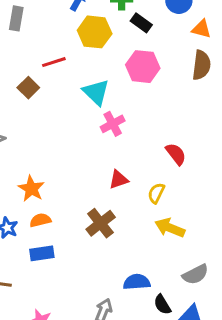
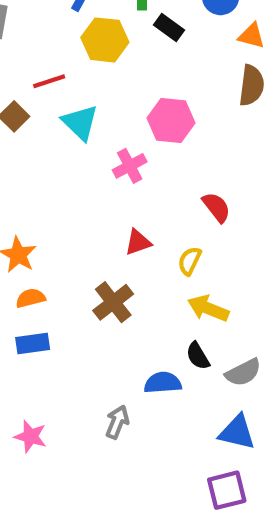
pink hexagon: (143, 67) -> (171, 120), moved
cyan triangle: (96, 92) -> (80, 123), moved
black semicircle: (162, 305) -> (198, 356), moved

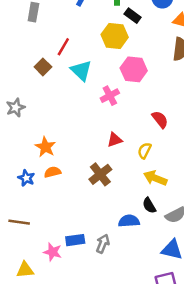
yellow hexagon: (105, 40) -> (115, 36), moved
red line: (49, 81) -> (63, 47), turned -42
blue rectangle: (33, 344) -> (75, 240), moved

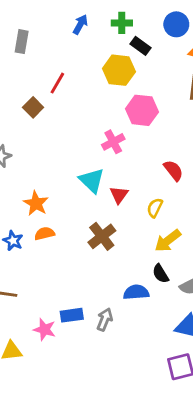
cyan triangle: (81, 71) -> (92, 181), moved
red triangle: (115, 140) -> (119, 195), turned -35
yellow arrow: (155, 178) -> (168, 241), turned -60

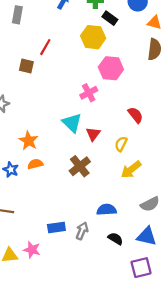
brown square: (33, 107) -> (26, 66), turned -32
black semicircle: (161, 274) -> (115, 239), moved, turned 152
pink star: (44, 330) -> (32, 250), moved

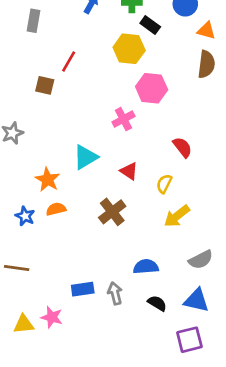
cyan triangle: (72, 123) -> (85, 157), moved, turned 45
red triangle: (93, 134) -> (129, 171), turned -32
gray arrow: (82, 231) -> (115, 293), turned -36

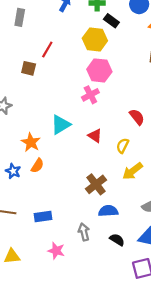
pink hexagon: (152, 88) -> (99, 70), moved
orange semicircle: (56, 209) -> (37, 166), turned 136
brown cross: (112, 212) -> (96, 184), moved
blue rectangle: (83, 289) -> (43, 216), moved
pink star: (52, 317) -> (56, 251), moved

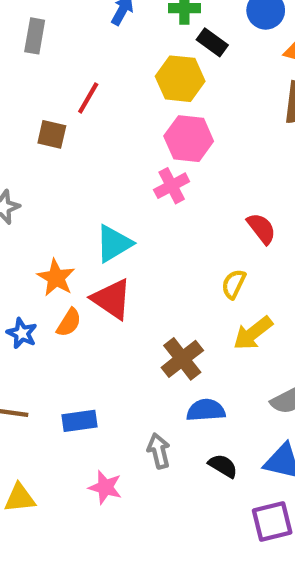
red triangle: (95, 136) -> (112, 299), moved, size x1.5

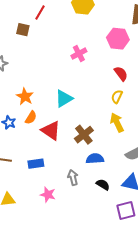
pink hexagon: (189, 139) -> (118, 39), moved
cyan triangle: (114, 243) -> (64, 99), moved
yellow semicircle: (234, 284) -> (117, 97), moved
red triangle: (112, 299) -> (51, 131), moved
yellow arrow: (253, 333) -> (117, 123), turned 102

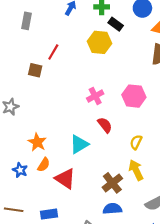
pink hexagon: (118, 39) -> (134, 96), moved
red semicircle: (121, 74) -> (105, 125), moved
brown cross: (84, 135) -> (112, 183), moved

